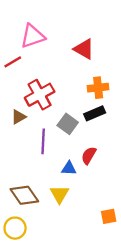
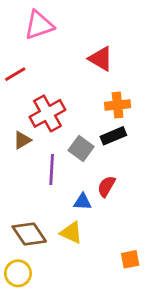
pink triangle: (33, 36) -> (39, 25), moved
yellow triangle: (59, 194) -> (71, 233), turned -36

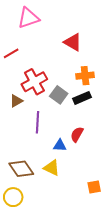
gray square: (81, 148) -> (59, 95), moved

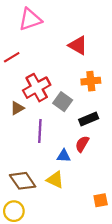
black rectangle: (82, 98) -> (89, 119), moved

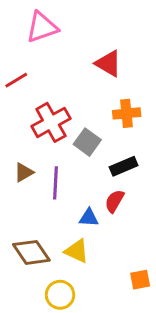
brown triangle: (17, 108) -> (24, 172), moved
yellow circle: (14, 211) -> (60, 295), moved

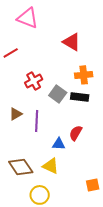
pink triangle: (42, 27) -> (28, 18), turned 40
red cross: (51, 122) -> (34, 81), size x0.7
black rectangle: (124, 166) -> (80, 97), moved, turned 30

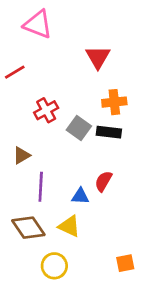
red triangle: (72, 42) -> (98, 57), turned 30
purple line: (37, 121) -> (41, 187), moved
orange square: (93, 185) -> (125, 263), moved

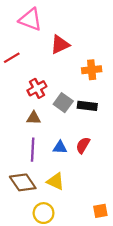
red triangle: (98, 57) -> (60, 45), moved, turned 35
orange cross: (114, 102) -> (92, 70), moved
brown triangle: (22, 155) -> (34, 118), moved, turned 32
blue triangle: (80, 196) -> (60, 147), moved

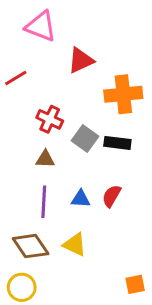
orange cross: (92, 70) -> (123, 94), size x1.4
red cross: (37, 88) -> (50, 119), turned -36
yellow circle: (44, 213) -> (22, 287), moved

